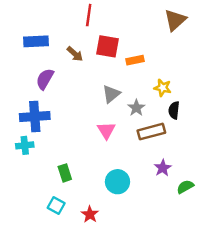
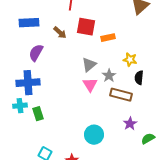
pink triangle: (106, 130) -> (90, 85), moved
brown rectangle: (151, 132) -> (121, 95), turned 30
green rectangle: (65, 173) -> (38, 114), moved

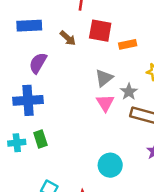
cyan cross: (20, 106) -> (17, 143), moved

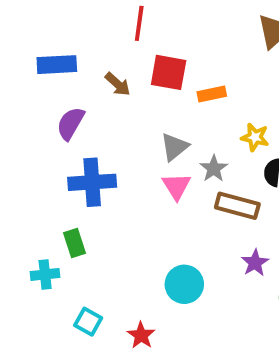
blue cross: (28, 100) -> (92, 182), moved
cyan cross: (17, 143) -> (45, 274), moved

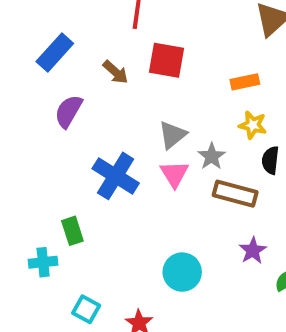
blue rectangle: (57, 65) -> (55, 52), turned -45
orange rectangle: (212, 94) -> (245, 82), moved
blue cross: (92, 182) -> (116, 176), moved, turned 36

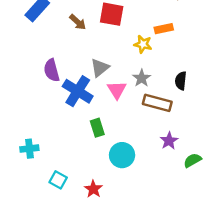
purple semicircle: (68, 111) -> (52, 70), moved, turned -45
yellow star: (253, 125) -> (143, 44), moved
gray triangle: (172, 135) -> (100, 68), moved
green rectangle: (72, 231) -> (97, 128), moved

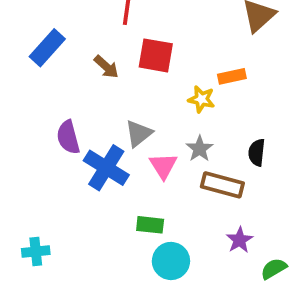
green rectangle: (97, 128) -> (150, 225), moved, turned -66

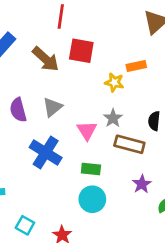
brown arrow: (106, 67) -> (46, 59), size x1.5
gray triangle: (139, 133) -> (52, 107), moved
blue cross: (106, 168) -> (46, 153), moved
green rectangle: (150, 225) -> (91, 169), moved

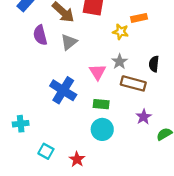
gray triangle: (52, 107) -> (69, 42), moved
purple semicircle: (18, 110) -> (40, 35), moved

